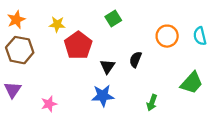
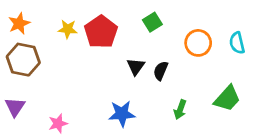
green square: (113, 18) -> (152, 22), moved
red pentagon: (78, 45) -> (101, 32), moved
black triangle: (107, 66) -> (136, 67), moved
green arrow: (152, 103) -> (180, 110), moved

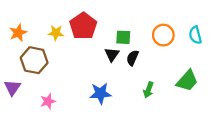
green square: (152, 22) -> (123, 37), moved, turned 35
orange star: (19, 23) -> (18, 33), moved
yellow star: (68, 29) -> (56, 33), moved
brown hexagon: (23, 60) -> (34, 60), moved

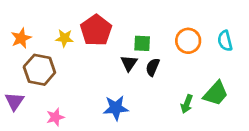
green arrow: (148, 90) -> (187, 104), moved

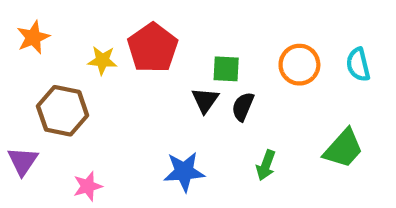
orange star: (21, 38) -> (33, 37), moved
green arrow: (187, 104) -> (266, 165), moved

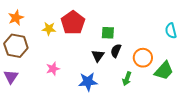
orange circle: (299, 65) -> (143, 58), moved
black triangle: (205, 100) -> (98, 56), moved
brown hexagon: (63, 111) -> (16, 46), moved
pink star: (88, 186) -> (53, 69), moved

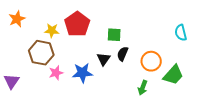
brown hexagon: (16, 46) -> (41, 53), moved
green arrow: (127, 79) -> (143, 88), moved
blue star: (88, 82) -> (82, 73), moved

